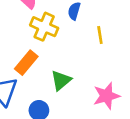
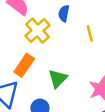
yellow cross: (44, 27) -> (37, 31), turned 30

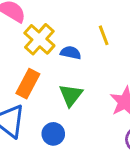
blue semicircle: (64, 13) -> (71, 53), moved, turned 98

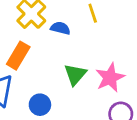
green triangle: (71, 95) -> (75, 74), moved

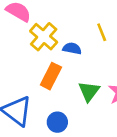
orange rectangle: (18, 56) -> (51, 76), moved

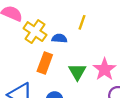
yellow line: (102, 32) -> (82, 22), turned 48

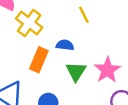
yellow line: (82, 22) -> (84, 15), turned -48
blue semicircle: (59, 38) -> (65, 45), moved

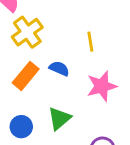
pink star: (107, 70) -> (102, 86), moved
green triangle: (76, 72) -> (59, 119), moved

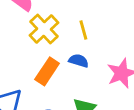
yellow line: (90, 42) -> (83, 30), moved

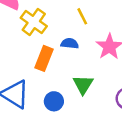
yellow line: (83, 30) -> (82, 16), moved

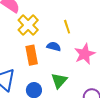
orange rectangle: (44, 58) -> (32, 55), turned -42

